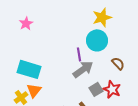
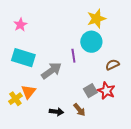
brown semicircle: (118, 63) -> (112, 65), turned -72
cyan rectangle: (29, 69) -> (23, 58), moved
gray arrow: (83, 69) -> (51, 71), moved

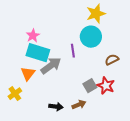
pink star: (20, 25) -> (33, 36), moved
cyan rectangle: (23, 58) -> (38, 53), moved
orange triangle: (28, 92) -> (28, 74), moved
brown arrow: (79, 110) -> (79, 105), turned -72

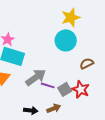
purple line: (73, 51) -> (48, 85), moved, turned -64
gray arrow: (51, 66) -> (36, 77), moved

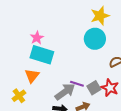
gray arrow: (36, 77) -> (65, 92), moved

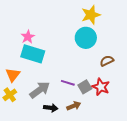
orange triangle: (32, 76) -> (13, 75), moved
gray arrow: (65, 92) -> (40, 90), moved

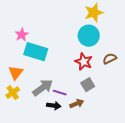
pink star: (28, 37) -> (22, 35), moved
purple line: (68, 83) -> (60, 93), moved
red star: (101, 87) -> (84, 62), moved

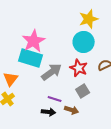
pink star: (22, 35) -> (34, 41), moved, size x1.6
gray arrow: (43, 88) -> (52, 72), moved
brown arrow: (77, 104) -> (72, 110), turned 40

